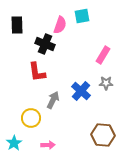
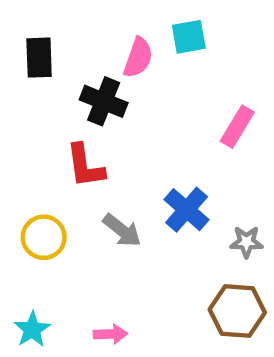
gray star: (106, 83) -> (246, 242), moved
gray arrow: (53, 100) -> (122, 230), turned 102
yellow circle: (31, 118) -> (44, 237), moved

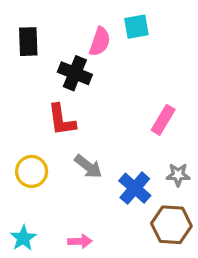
pink rectangle: (237, 127) -> (163, 120), moved
blue cross: (187, 210) -> (135, 188), moved

